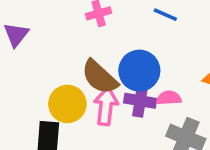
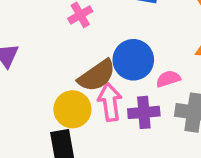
brown semicircle: (100, 77) -> (97, 76), turned -63
purple cross: (140, 101) -> (144, 112), moved

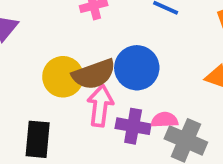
pink semicircle: (168, 79) -> (165, 120), moved
yellow circle: (72, 109) -> (63, 77), moved

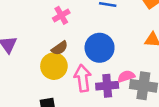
brown semicircle: (94, 74) -> (60, 48), moved, size x0.6

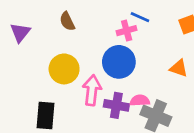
pink cross: (61, 15) -> (127, 31), moved
brown semicircle: (60, 48) -> (67, 21), moved, turned 84

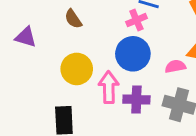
purple triangle: (20, 32) -> (26, 37), turned -45
pink semicircle: (140, 100) -> (175, 66), moved

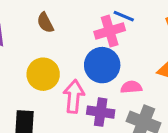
pink cross: (136, 20) -> (110, 31), size x1.4
pink semicircle: (175, 66) -> (131, 87), moved

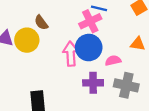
yellow circle: (43, 74) -> (27, 40), moved
pink arrow: (74, 96) -> (71, 54), moved

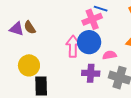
brown semicircle: (41, 23) -> (30, 27), moved
yellow circle: (27, 40) -> (29, 65), moved

